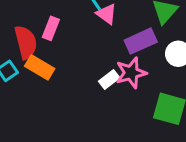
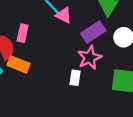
white rectangle: (109, 79) -> (75, 78), moved, turned -35

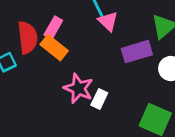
pink star: (90, 58) -> (78, 88), moved, turned 30
orange rectangle: (19, 64) -> (54, 48), moved

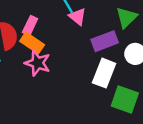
pink star: (78, 88) -> (38, 63), moved
white rectangle: (99, 99) -> (104, 73), moved, size x1.6

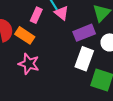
pink rectangle: (30, 26) -> (36, 15), moved
pink star: (38, 63) -> (29, 64), moved

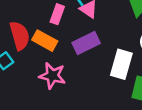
purple rectangle: (84, 33) -> (86, 43), moved

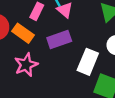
pink star: (52, 76) -> (26, 65), turned 30

